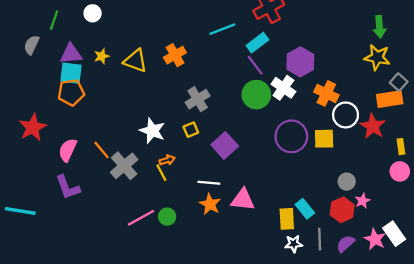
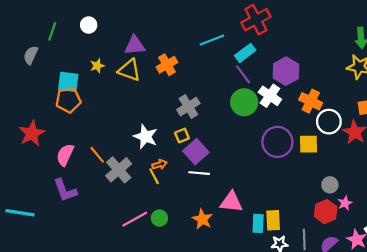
purple triangle: (71, 54) -> (135, 45), moved
purple square: (225, 145) -> (196, 152), moved
white line: (209, 183) -> (199, 173), moved
orange star: (210, 204) -> (202, 219), moved
cyan rectangle: (305, 209) -> (258, 223), moved, turned 42

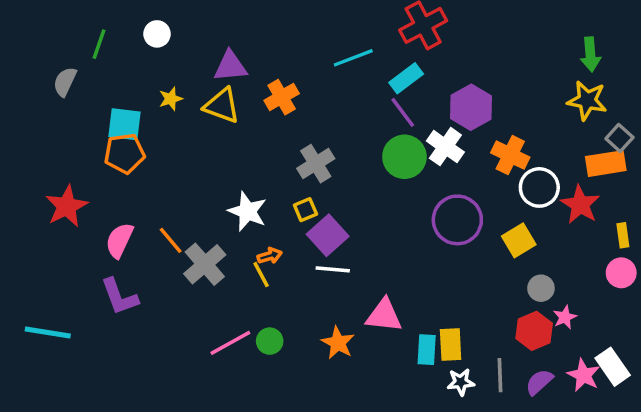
yellow square: (308, 144) -> (519, 240), moved, turned -30

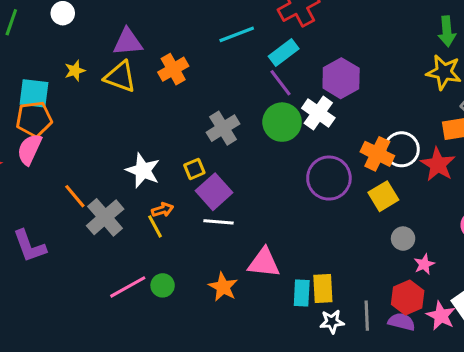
orange cross: (510, 155) -> (377, 154), moved
gray cross: (316, 164) -> (223, 128), moved
pink semicircle: (119, 240) -> (29, 149), moved
red hexagon: (534, 331) -> (408, 298), moved
purple semicircle: (539, 382) -> (402, 322), turned 56

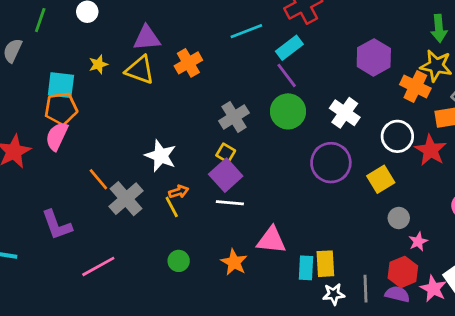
purple hexagon: (341, 78) -> (374, 57), moved
white cross: (318, 113) -> (345, 113), moved
orange cross: (377, 154) -> (415, 86), moved
yellow square: (194, 169) -> (226, 153), moved, turned -36
pink line: (128, 287) -> (98, 266), moved

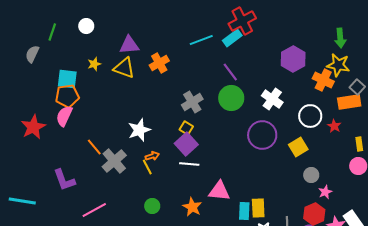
cyan rectangle: (289, 48) -> (232, 38), moved
red star: (431, 150) -> (334, 126), size x0.6
white star: (161, 156) -> (139, 130), turned 30

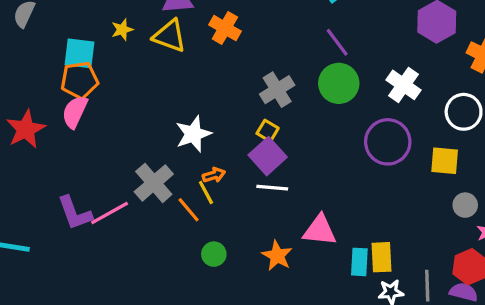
orange cross: (159, 63) -> (225, 28), turned -30
orange line: (94, 147) -> (189, 210), moved
yellow square: (298, 147) -> (445, 161), turned 36
pink line: (94, 210) -> (110, 213), moved

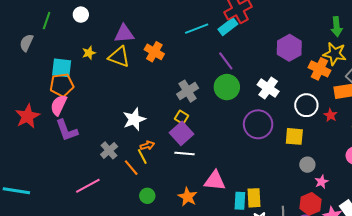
gray cross: (154, 183) -> (109, 150), size x0.7
purple L-shape: (75, 213) -> (67, 130), moved
pink line: (110, 213) -> (88, 186), moved

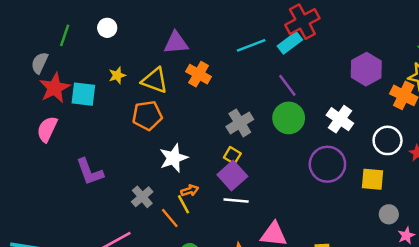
purple triangle: (124, 34) -> (176, 43), moved
orange pentagon: (62, 85) -> (147, 115), moved
pink semicircle: (59, 105) -> (47, 129), moved
red star: (27, 116) -> (55, 88), moved

